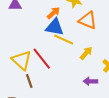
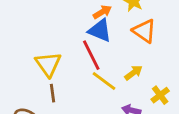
yellow line: (64, 40) -> (104, 81), moved
red line: (42, 59) -> (91, 55), moved

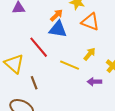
red line: (91, 55) -> (39, 47), moved
yellow triangle: (48, 64) -> (14, 64), moved

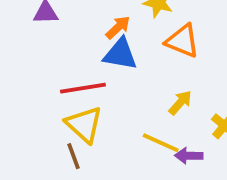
red line: (39, 47) -> (83, 88), turned -60
yellow triangle: (14, 64) -> (84, 124), moved
yellow line: (70, 65) -> (161, 143), moved

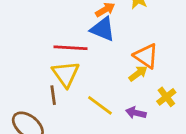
orange triangle: (183, 41) -> (146, 56), moved
yellow line: (161, 143) -> (100, 105), moved

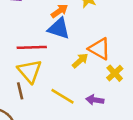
yellow arrow: (138, 73) -> (80, 61), moved
yellow cross: (166, 97) -> (115, 73), moved

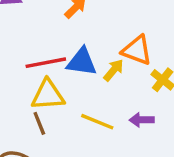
blue triangle: (59, 28) -> (82, 62), moved
yellow triangle: (30, 71) -> (48, 95), turned -44

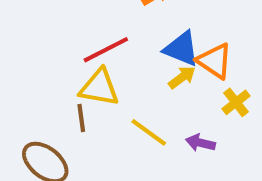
blue triangle: (82, 62) -> (181, 49), moved
red line: (46, 63) -> (106, 50), turned -30

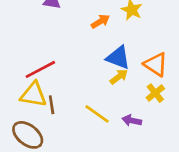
red line: (106, 50) -> (40, 69), moved
orange triangle: (215, 61) -> (156, 64), moved
yellow triangle: (99, 88) -> (34, 95), moved

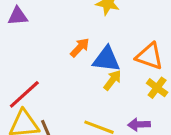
orange arrow: (100, 21) -> (80, 48), moved

